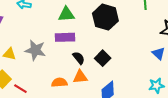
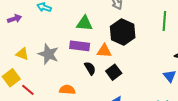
orange triangle: (80, 77) -> (104, 51), moved

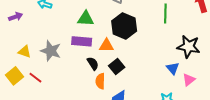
red line: (28, 90) -> (35, 78), moved
orange semicircle: (67, 90) -> (100, 81), moved, turned -91

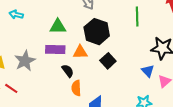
gray star: (51, 51) -> (25, 61), turned 30
black square: (117, 67) -> (108, 61), moved

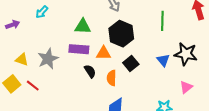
cyan arrow: (16, 15) -> (42, 12), turned -64
blue triangle: (148, 71) -> (163, 60), moved
orange semicircle: (76, 88) -> (112, 78), moved

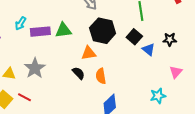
purple rectangle: (79, 49) -> (40, 32), moved
black star: (186, 54) -> (170, 39), size x0.6
black square: (131, 64) -> (134, 37), moved

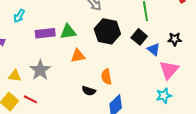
cyan arrow: (21, 23) -> (19, 16), moved
orange triangle: (89, 53) -> (78, 56), moved
pink triangle: (176, 72) -> (169, 70), moved, size x1.5
black semicircle: (78, 73) -> (89, 91), moved, turned 152

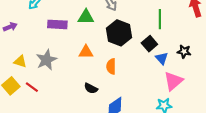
green triangle: (68, 32) -> (86, 17), moved
orange semicircle: (106, 77) -> (111, 66), moved

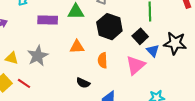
black star: (184, 52) -> (175, 43), size x1.6
pink triangle: (173, 81) -> (136, 65), moved

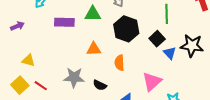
gray star: (38, 56) -> (74, 78), moved, turned 30
pink triangle: (136, 65) -> (152, 82), moved

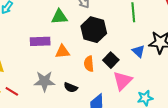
purple rectangle: (64, 22) -> (40, 41), moved
black square: (157, 39) -> (111, 60), moved

